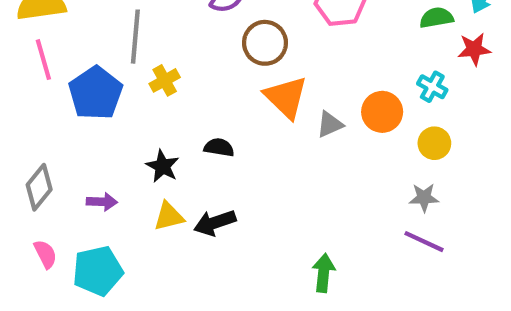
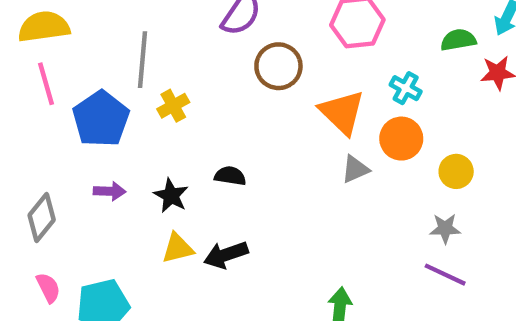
cyan cross: (432, 87) -> (406, 88), moved
orange triangle: (286, 97) -> (342, 112), moved
gray triangle: (330, 124) -> (355, 169), moved
purple arrow: (102, 202) -> (110, 191), moved

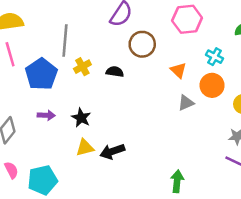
orange triangle: (342, 112) -> (178, 70), size x0.6
black semicircle: (230, 176) -> (115, 72), moved

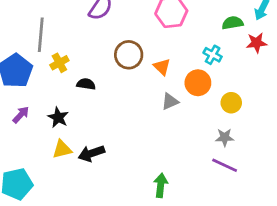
brown circle: (142, 44) -> (129, 55), moved
cyan cross: (215, 57) -> (213, 55), moved
black semicircle: (115, 72) -> (86, 84), moved
purple arrow: (46, 115) -> (21, 115), turned -49

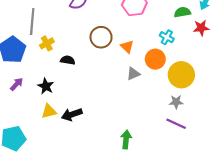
yellow circle: (231, 103) -> (181, 75), size x1.6

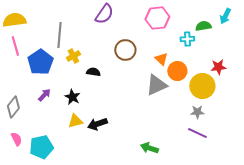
red star: (201, 28) -> (218, 67), moved
cyan cross: (167, 37) -> (187, 39), moved, turned -32
orange triangle: (127, 47) -> (161, 59), moved
gray triangle: (133, 74) -> (156, 85), size x1.6
green arrow: (126, 139) -> (149, 148), turned -78

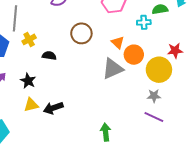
green arrow: (149, 148) -> (106, 132), turned 66

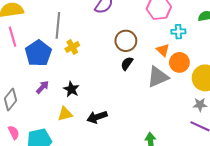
cyan cross: (144, 22) -> (178, 32), moved
black semicircle: (49, 56) -> (127, 63), moved, turned -64
yellow triangle: (31, 105) -> (65, 114), moved

